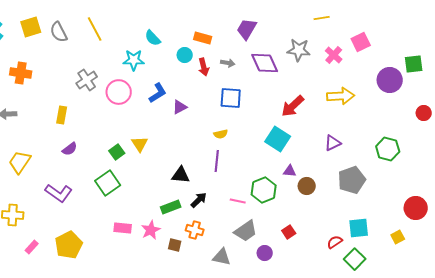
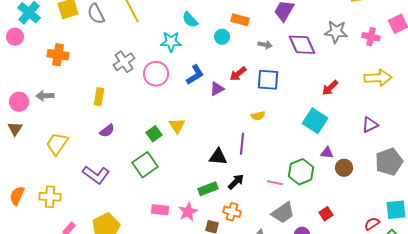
pink cross: (334, 55) -> (371, 37), turned -30
red arrow: (204, 67) -> (238, 74), moved, turned 66
red arrow: (293, 106) -> (330, 88), size x0.7
purple line: (217, 161) -> (242, 144), moved

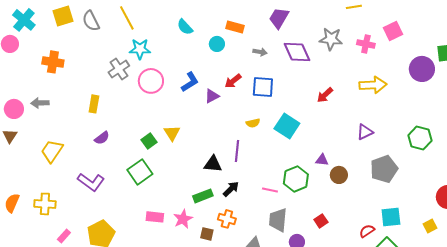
cyan star: (171, 42) -> (140, 49), moved
cyan square: (315, 121) -> (287, 126), moved
gray trapezoid: (283, 213) -> (278, 220), turned 130

